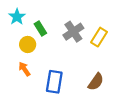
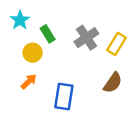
orange arrow: (24, 69) -> (29, 81), turned 80
brown semicircle: (96, 82) -> (113, 83), moved

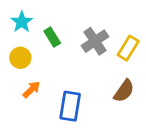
yellow circle: (33, 53) -> (20, 58), moved

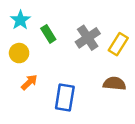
brown semicircle: (124, 91) -> (114, 84), turned -120

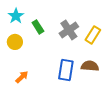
orange arrow: (29, 82) -> (22, 77), moved
blue rectangle: (65, 98) -> (66, 70), moved

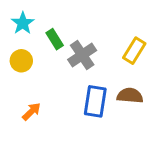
gray cross: (69, 30) -> (82, 55), moved

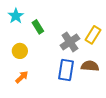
gray cross: (82, 55) -> (70, 42), moved
yellow circle: (21, 61) -> (20, 51), moved

